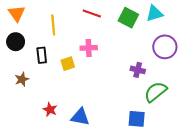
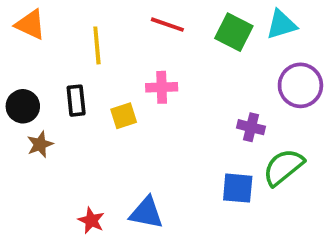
orange triangle: (17, 13) -> (30, 25), turned -30
black circle: (16, 42) -> (23, 106), moved
red star: (50, 110) -> (91, 220), moved
blue square: (137, 119) -> (238, 188), moved

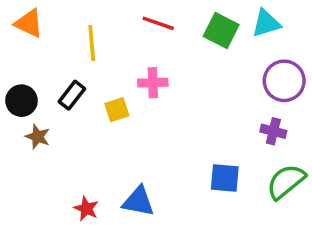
black rectangle: (76, 101) -> (72, 95), turned 44
purple cross: (251, 127) -> (273, 131), moved
brown star: (40, 144) -> (38, 137), turned -30
green semicircle: (283, 167) -> (286, 182), moved

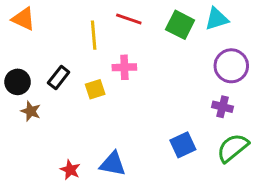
yellow line: (92, 43) -> (94, 35), moved
blue square: (225, 178) -> (183, 145), turned -30

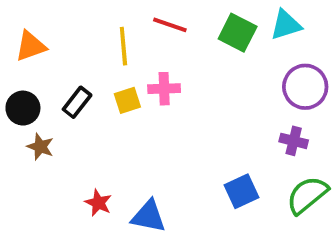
orange triangle: (23, 19) -> (31, 46), moved, turned -45
yellow square: (95, 89) -> (127, 100), moved
red star: (70, 170) -> (98, 203), moved

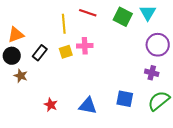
cyan triangle: (286, 25) -> (148, 13), turned -42
orange triangle: (31, 46) -> (16, 35), moved
blue square: (241, 191) -> (125, 99), turned 36
blue triangle: (149, 216) -> (88, 106), moved

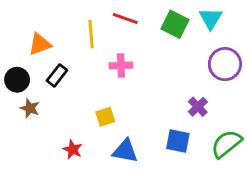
orange triangle: (16, 35) -> (40, 44), moved
yellow square: (66, 52) -> (105, 117), moved
purple cross: (152, 73) -> (198, 107), moved, turned 32

